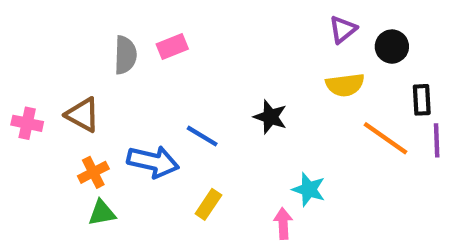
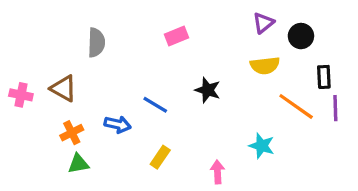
pink rectangle: (172, 47) -> (177, 36), moved
blue arrow: (153, 162) -> (118, 124), size x0.7
cyan star: (309, 189) -> (262, 146), moved

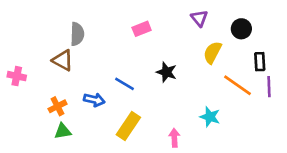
purple triangle: (263, 23) -> (199, 18), moved, turned -30
yellow semicircle: (265, 65) -> (212, 52), turned 125
brown triangle: (64, 88) -> (63, 60), moved
yellow rectangle: (160, 157) -> (128, 126), size x1.5

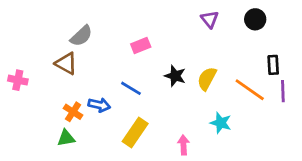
pink rectangle: (142, 29) -> (141, 46), moved
black circle: (241, 29) -> (255, 19), moved
gray semicircle: (77, 34) -> (81, 36), turned 45
yellow semicircle: (212, 52) -> (207, 79), moved
orange cross: (57, 106) -> (73, 112), moved, turned -30

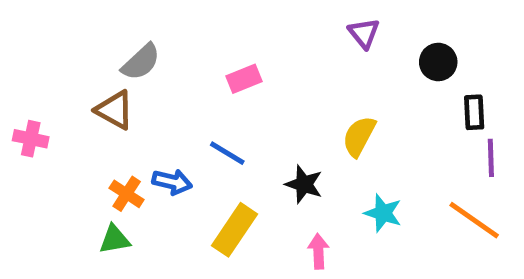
black circle: (255, 19) -> (438, 62), moved
black star: (175, 76) -> (304, 184), moved
orange line: (250, 90) -> (474, 220), moved

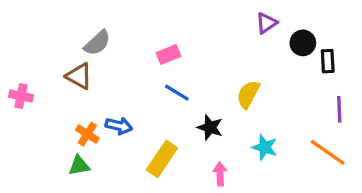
purple triangle: (364, 33) -> (266, 23), moved, turned 35
black rectangle: (474, 112) -> (328, 61), moved
blue line: (227, 153) -> (177, 93), moved

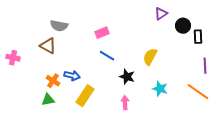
gray semicircle: (97, 43) -> (59, 26), turned 54
yellow rectangle: (162, 159) -> (85, 96), moved
pink arrow: (220, 174) -> (125, 103), moved

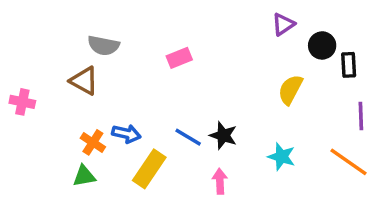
blue line: (107, 56) -> (188, 137), moved
yellow semicircle: (150, 57) -> (290, 90), moved

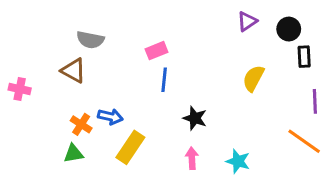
black circle: (322, 45) -> (289, 29), moved
blue line: (188, 137) -> (164, 80), moved, turned 65
cyan star: (282, 157) -> (238, 161), moved

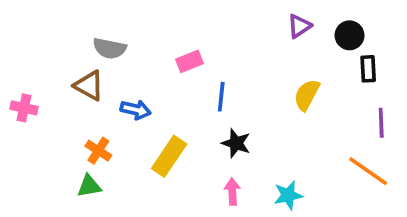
blue line: (164, 80) -> (221, 97), moved
blue arrow: (110, 117) -> (136, 110), moved
yellow rectangle: (130, 147) -> (169, 156), moved
cyan star: (238, 161) -> (288, 195), turned -30

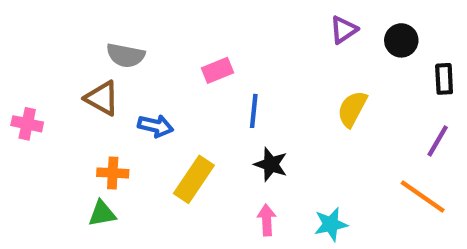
black rectangle: (368, 69) -> (444, 79), moved
purple line: (381, 123) -> (438, 141), turned 32
orange cross: (98, 151) -> (113, 173), turned -30

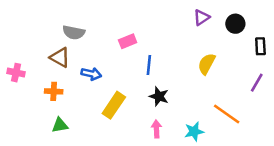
orange cross: (113, 173) -> (54, 91), moved
orange line: (423, 196) -> (227, 114), moved

